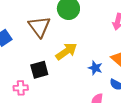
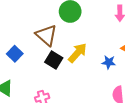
black square: (39, 70) -> (54, 60), moved, turned -30

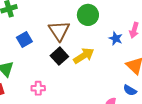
blue star: (109, 62) -> (116, 38), moved

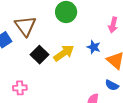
brown triangle: (59, 31) -> (25, 26), moved
blue star: (116, 38) -> (94, 47), moved

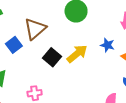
brown triangle: (25, 26) -> (35, 29), turned 30

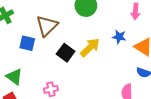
blue square: (14, 45) -> (27, 43), turned -35

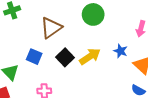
blue square: (27, 43) -> (34, 57), moved

